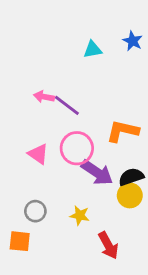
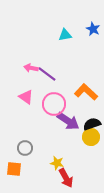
orange L-shape: (123, 131) -> (86, 92), turned 30
pink triangle: (38, 154) -> (26, 97), moved
yellow star: (80, 215) -> (57, 163), moved
red arrow: (108, 245) -> (66, 178), moved

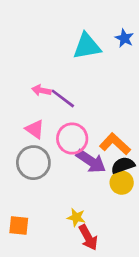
cyan triangle: (65, 35) -> (87, 46), size x1.6
orange L-shape: (86, 92) -> (115, 144), moved
gray circle: (25, 148) -> (33, 163), moved, size x1.6

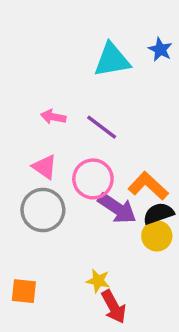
purple line: (63, 98) -> (102, 127), moved

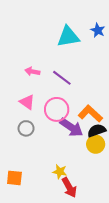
gray circle: (43, 210) -> (26, 128), size x0.6

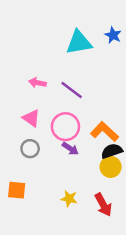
purple arrow: (71, 127) -> (70, 149), moved, size x0.6
orange square: (14, 178) -> (17, 190), moved
red arrow: (69, 187) -> (103, 205), moved

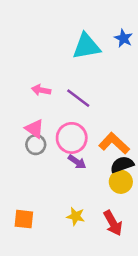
gray circle: (30, 149) -> (36, 145), moved
orange square: (17, 190) -> (24, 219), moved

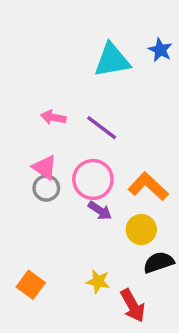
black semicircle: (122, 165) -> (159, 262), moved
yellow circle: (121, 182) -> (141, 230), moved
orange square: (24, 219) -> (31, 285), turned 30
red arrow: (113, 223) -> (133, 306), moved

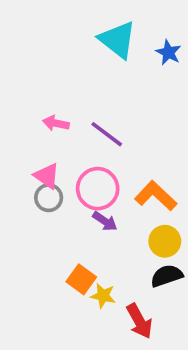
cyan triangle: (112, 60) -> (118, 40), moved, turned 48
yellow circle: (141, 230) -> (165, 241), moved
orange square: (31, 285) -> (81, 279), moved

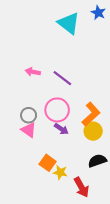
blue star: (168, 52) -> (98, 13), moved
pink triangle: (47, 176) -> (29, 130), moved
orange L-shape: (156, 196) -> (91, 114), turned 95
yellow circle: (165, 241) -> (93, 131), moved

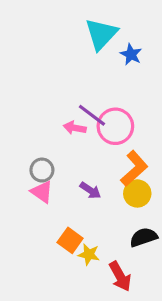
blue star: (98, 13) -> (131, 54), moved
cyan triangle: (69, 23) -> (101, 34), turned 35
pink arrow: (33, 72) -> (75, 128), moved
pink circle: (57, 110) -> (115, 126), moved

